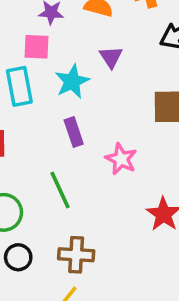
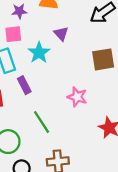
purple rectangle: (74, 132) -> (24, 85), moved

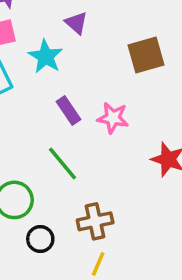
purple rectangle: (24, 85) -> (68, 110), moved

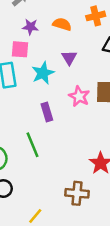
pink star: (113, 118) -> (79, 96), moved
brown cross: (95, 221) -> (77, 193), moved

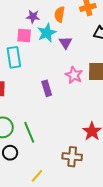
orange semicircle: (62, 24) -> (60, 14), turned -98
cyan star: (43, 73) -> (47, 33), moved
green line: (32, 145) -> (29, 132), moved

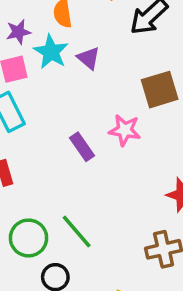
pink star: (74, 75) -> (125, 130), moved

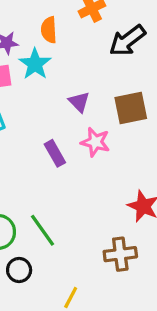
purple triangle: (89, 58) -> (79, 102), moved

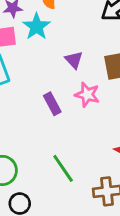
green line: (42, 230) -> (63, 168), moved

